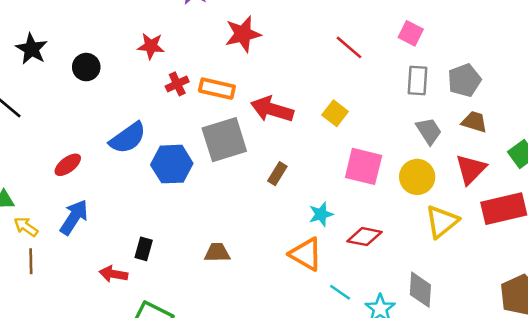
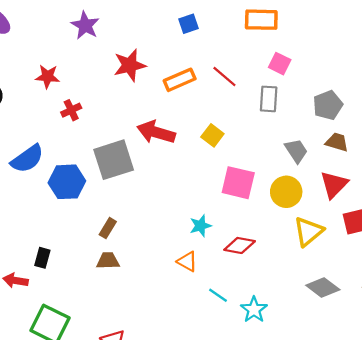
gray rectangle: (418, 81) -> (269, 99), moved
orange rectangle: (217, 89) -> (180, 80), moved, turned -36
brown rectangle: (277, 174) -> (108, 228), moved
orange triangle: (306, 254) -> (187, 261), size x0.7
gray diamond: (420, 290) -> (323, 288), moved, turned -56

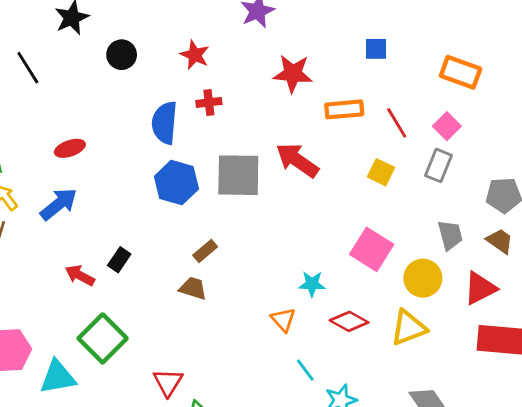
pink square: (280, 64) -> (447, 126), moved
yellow square: (212, 135) -> (381, 172), moved, turned -30
blue semicircle: (27, 159) -> (164, 123), moved, turned 112
yellow triangle: (308, 232) -> (408, 328), moved

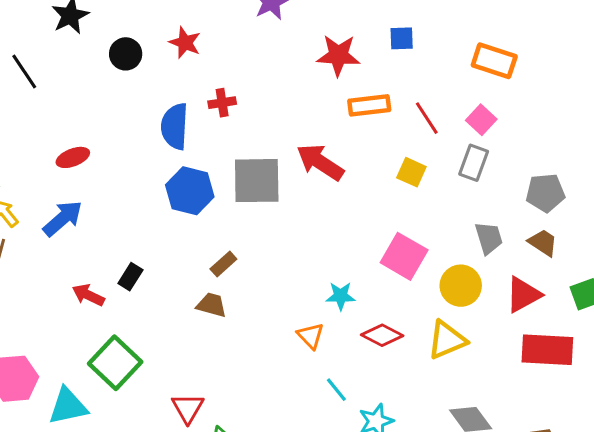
red star: (195, 55) -> (185, 43), moved
red star: (293, 74) -> (338, 55), moved

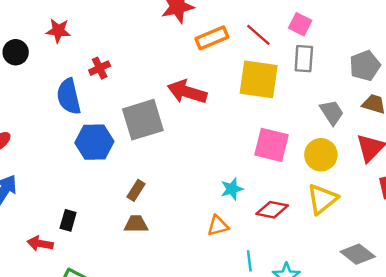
yellow square: (411, 172) -> (259, 79), size x1.8
orange triangle: (311, 336) -> (218, 226), turned -45
cyan line: (336, 390) -> (249, 261), turned 48

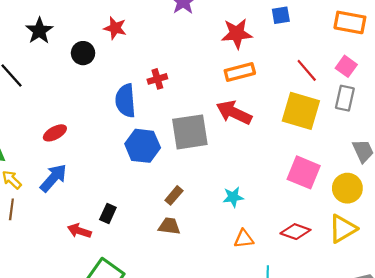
red star: (58, 31) -> (115, 28), moved
orange rectangle: (212, 38) -> (240, 72), moved
cyan star: (232, 189) -> (233, 197), moved

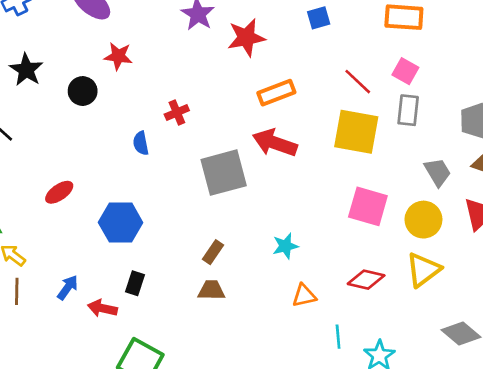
red star: (237, 34) -> (246, 38), moved
blue semicircle: (125, 101) -> (141, 143), size x0.6
blue hexagon: (143, 146) -> (121, 222), moved
blue arrow: (53, 178) -> (68, 287), moved, size x0.7

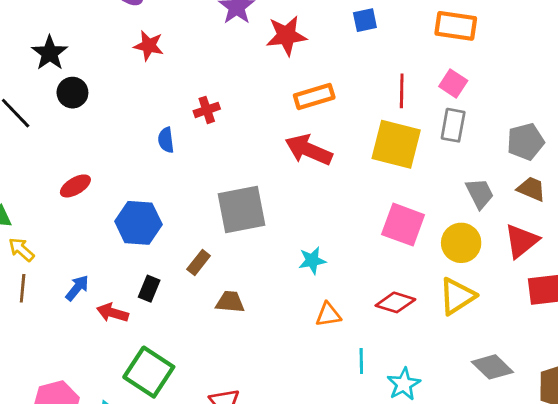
red line: (358, 82) -> (402, 91), turned 44
black circle: (83, 91) -> (72, 93), moved
gray square: (224, 173) -> (242, 209), moved
brown rectangle: (213, 252) -> (199, 263), moved

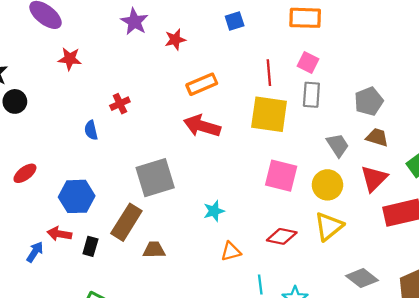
red star: (286, 36) -> (175, 40), size x0.7
brown rectangle: (199, 263) -> (126, 222), size x1.8
red arrow: (112, 313) -> (59, 234), moved

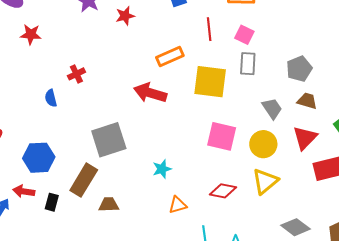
red line: (269, 73) -> (209, 29), moved
orange rectangle: (202, 84) -> (170, 56), moved

